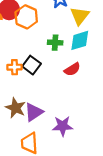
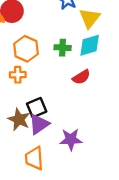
orange hexagon: (26, 17) -> (26, 49), moved
black square: (32, 65) -> (37, 108), moved, turned 30

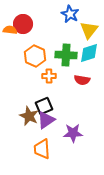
green cross: (63, 48) -> (66, 55), size x1.5
orange cross: (18, 75) -> (49, 76), moved
red semicircle: (81, 77) -> (82, 80), turned 42

